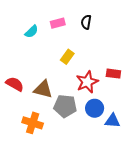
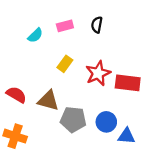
yellow rectangle: (67, 57) -> (65, 64), moved
red rectangle: (113, 74) -> (128, 83), size x1.5
red star: (87, 82) -> (98, 73), moved
orange cross: (33, 123) -> (15, 136), moved

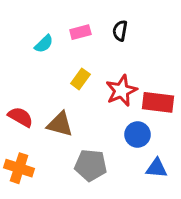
gray pentagon: (73, 120) -> (91, 165), moved
blue circle: (106, 122) -> (138, 135), moved

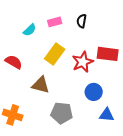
yellow rectangle: (80, 79) -> (55, 54), size x1.5
red rectangle: (158, 102) -> (108, 54), moved
red semicircle: (20, 117) -> (14, 62), moved

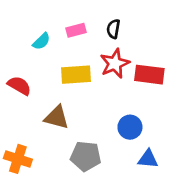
yellow rectangle: (55, 54) -> (76, 75), turned 50
red star: (83, 62) -> (115, 63), moved

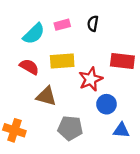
cyan semicircle: (41, 41) -> (34, 34), size x1.5
red star: (115, 63) -> (91, 79), moved
red semicircle: (19, 86) -> (29, 67), moved

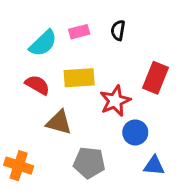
red rectangle: (122, 61) -> (155, 78), turned -75

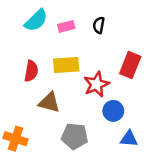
cyan semicircle: (43, 43) -> (36, 20), moved
red semicircle: (37, 85) -> (31, 71), turned 70

